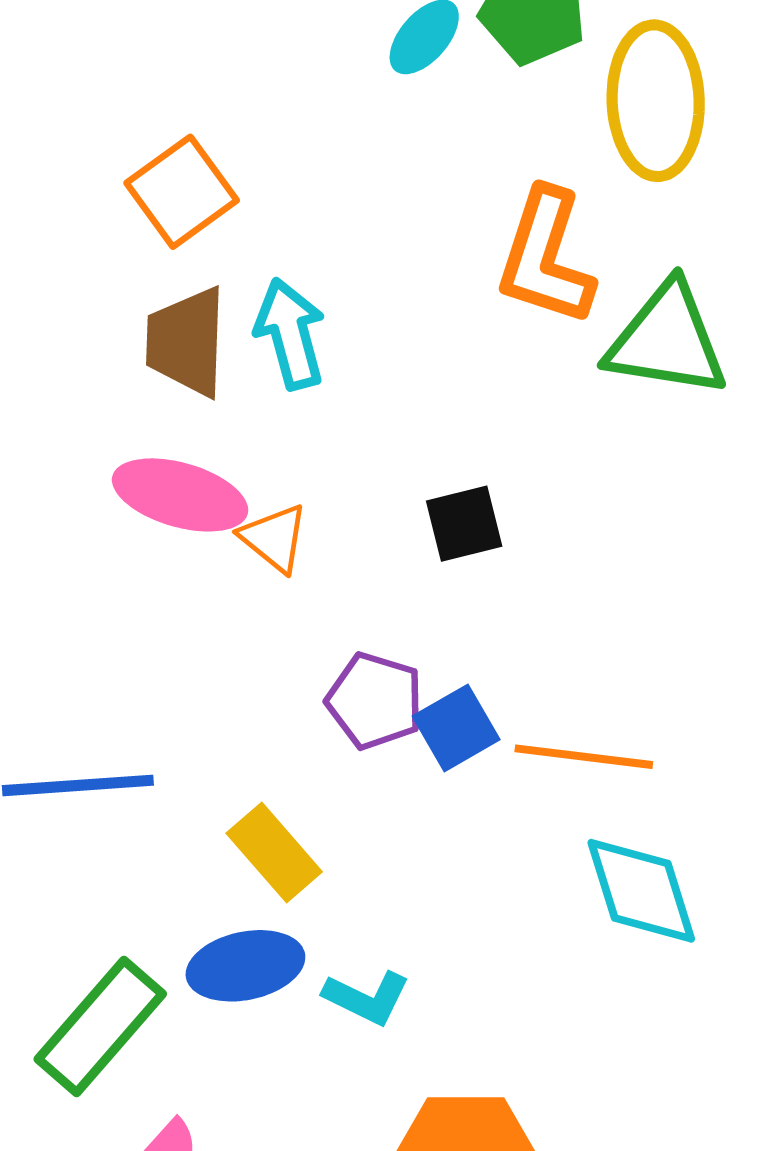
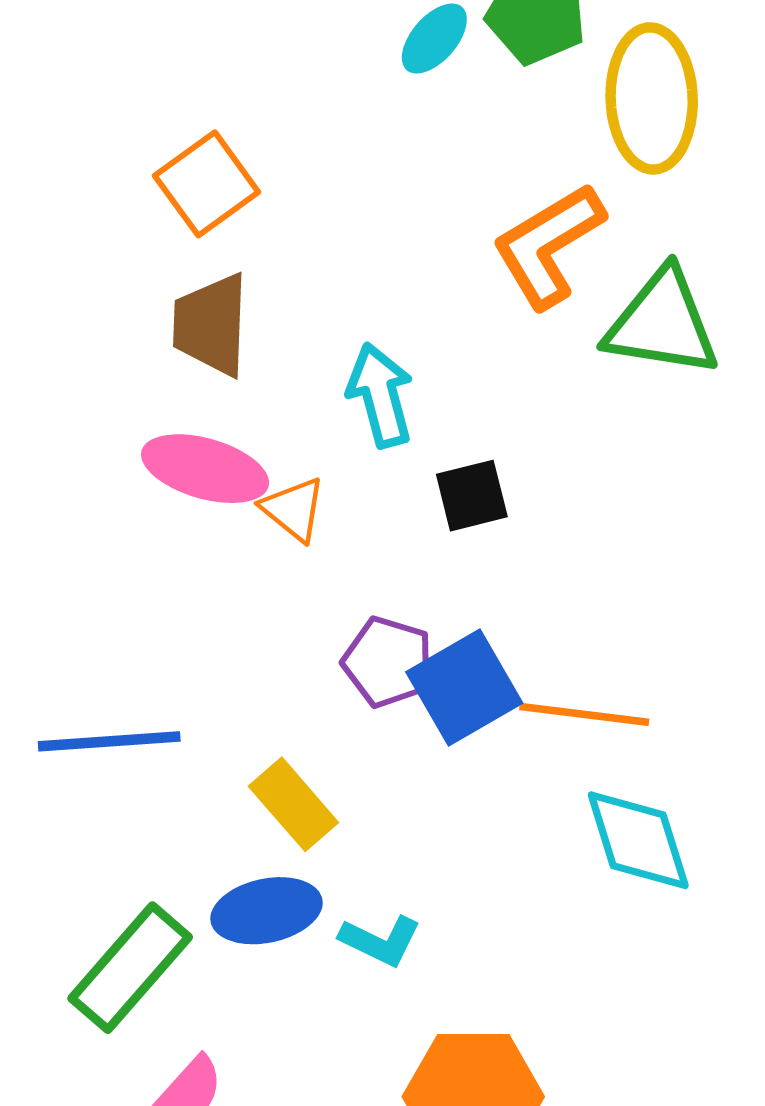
orange L-shape: (546, 257) -> (548, 245), turned 41
cyan arrow: (290, 334) -> (380, 395), moved
blue square: (456, 728) -> (464, 687), size x1.4

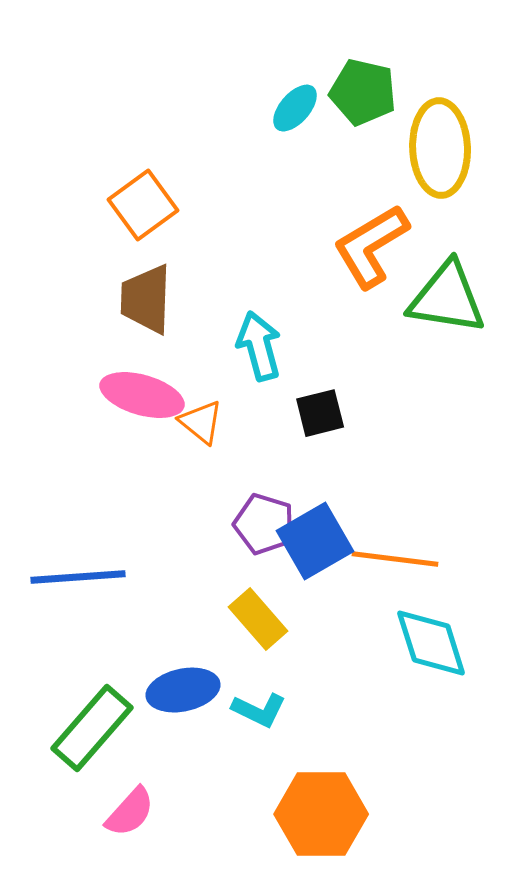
yellow rectangle: (293, 804) -> (258, 619), moved

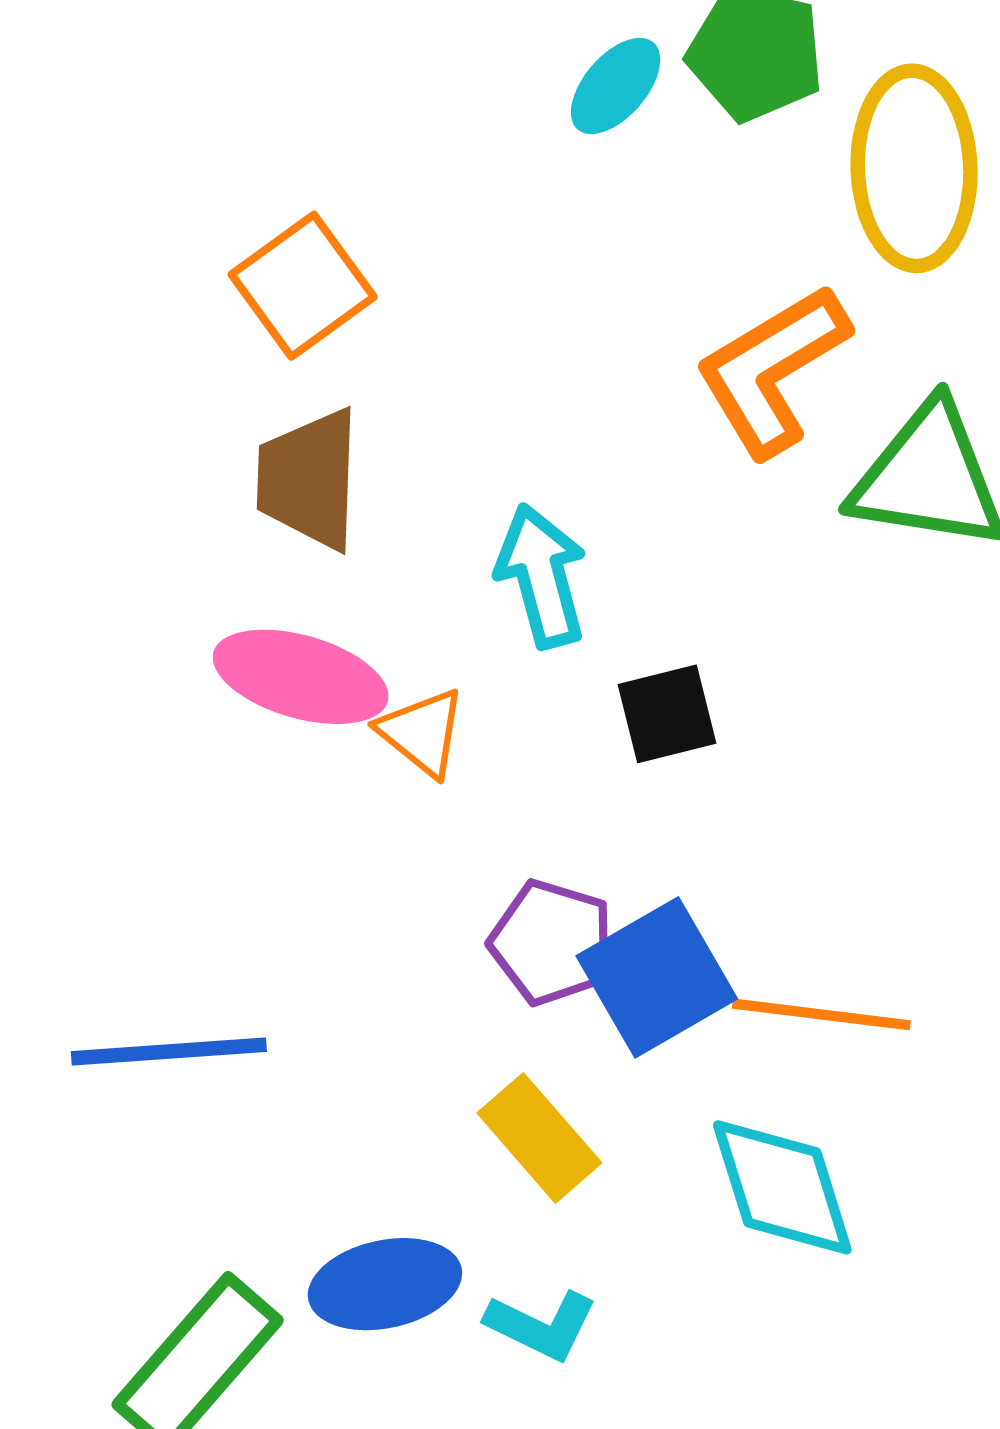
cyan diamond: (431, 643) -> (782, 1187), moved

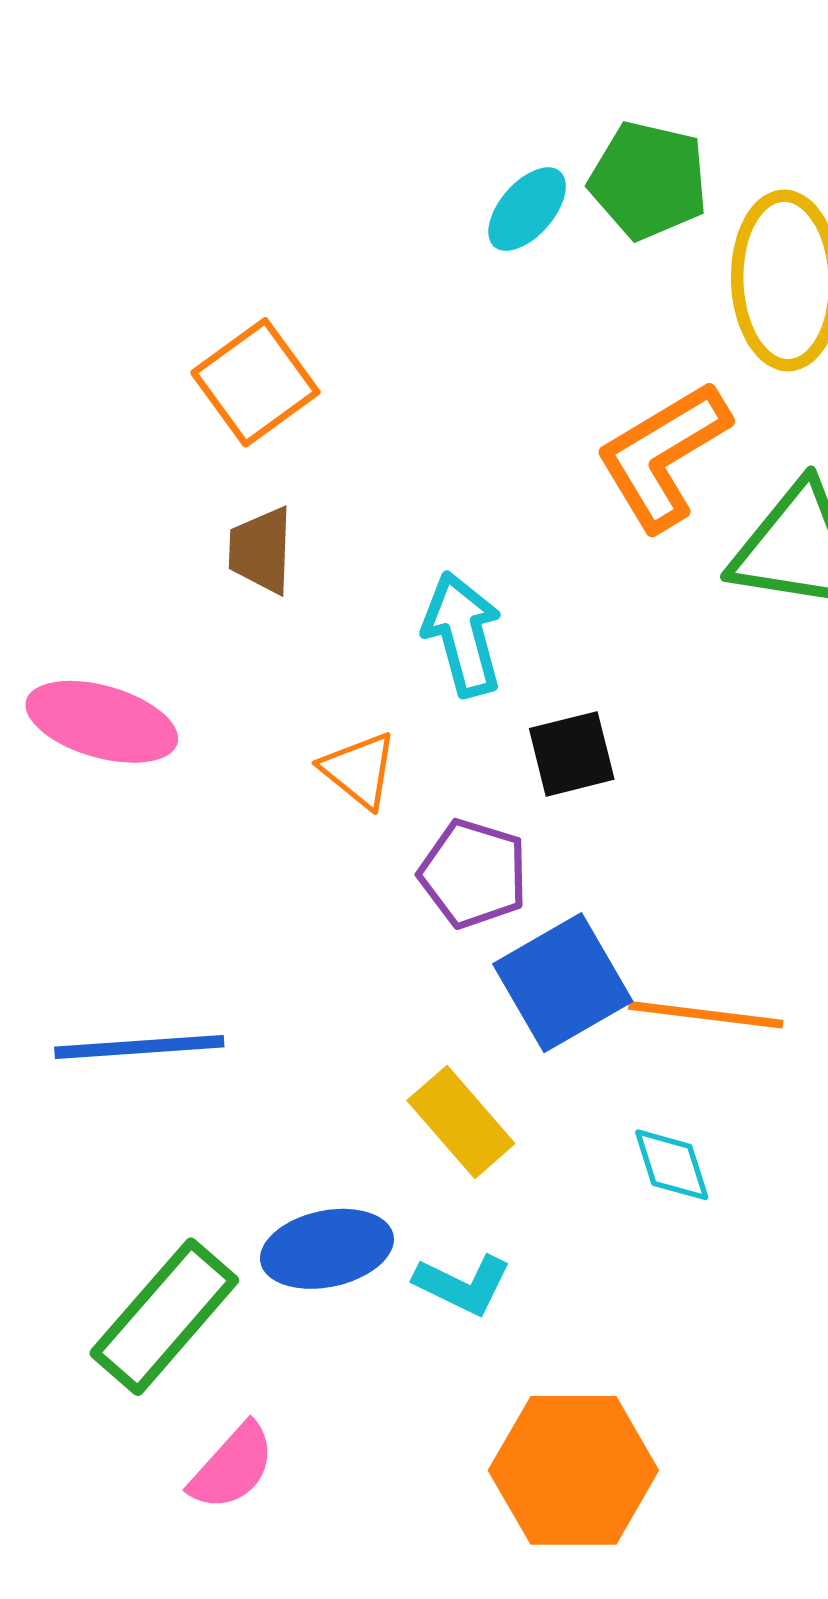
brown trapezoid: (309, 479) -> (261, 550), size x0.7
pink ellipse: (301, 677) -> (102, 722), moved
purple pentagon: (552, 942) -> (473, 874), moved
cyan diamond: (782, 1187) -> (672, 1165), size x0.6

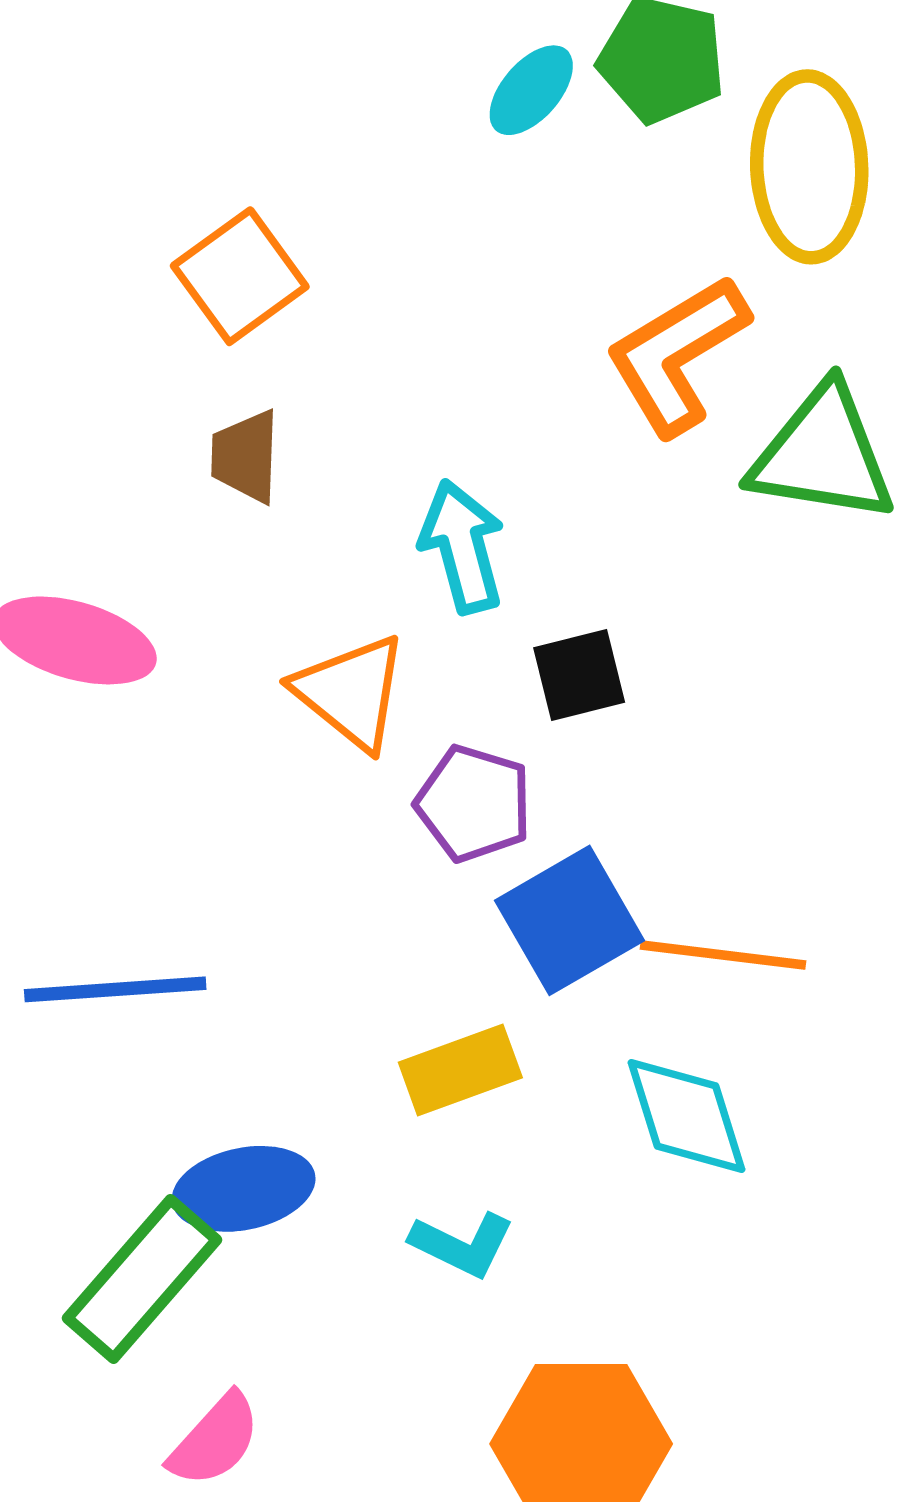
orange triangle: (359, 770) -> (351, 692), size x1.4
yellow rectangle: (461, 1122) -> (460, 1070), turned -69
cyan diamond: (672, 1165) -> (687, 1116), size x1.5
blue ellipse: (327, 1249) -> (244, 1189), moved

